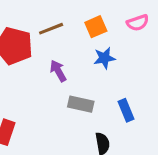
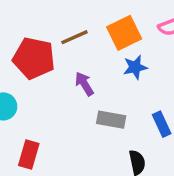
orange square: (96, 27) -> (124, 33), size x1.4

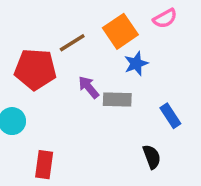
gray rectangle: (111, 120) -> (117, 99), moved

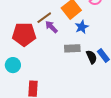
purple arrow: (89, 87) -> (51, 27), moved
black semicircle: (152, 157) -> (92, 57), moved

